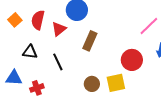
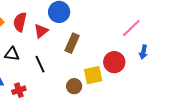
yellow square: (116, 83) -> (93, 75), moved

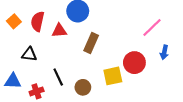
red triangle: (41, 31) -> (59, 31), turned 35
black line: (40, 64) -> (58, 77), moved
brown circle: (74, 86) -> (83, 87), moved

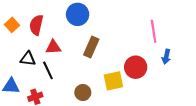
pink line: (152, 28) -> (154, 31), turned -55
red triangle: (59, 31) -> (53, 47), moved
black line: (58, 77) -> (48, 70), moved

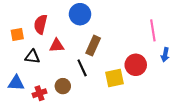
orange square: (12, 25) -> (17, 34), moved, turned 32
black line: (48, 70) -> (82, 68), moved
brown circle: (83, 93) -> (63, 86), moved

